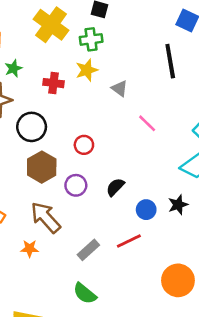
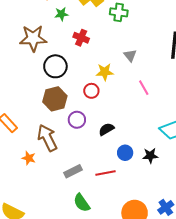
green star: (13, 68) -> (61, 14), moved
yellow star: (87, 70) -> (105, 72), moved
green semicircle: (85, 293) -> (82, 203), moved

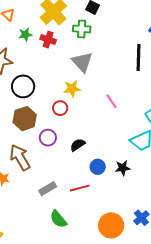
red cross: (81, 38) -> (48, 40), moved
gray triangle: (130, 55) -> (82, 62), moved, size x1.6

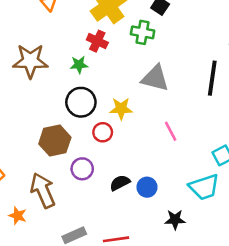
green star: (25, 35) -> (79, 65), moved
gray triangle: (82, 62) -> (155, 78), moved, turned -40
black circle: (23, 86) -> (81, 102), moved
blue circle: (98, 167) -> (147, 187), moved

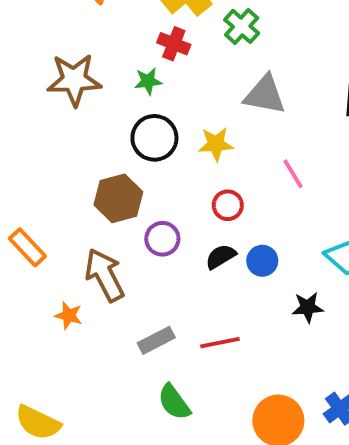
green cross: (143, 32) -> (242, 26), turned 35
red circle: (103, 132) -> (228, 205), moved

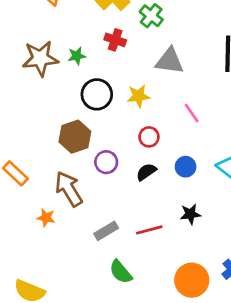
red cross: (174, 44) -> (115, 40), moved
green star: (148, 81) -> (77, 56), moved
blue circle: (262, 261) -> (186, 167), moved
black star: (308, 307) -> (190, 214), moved

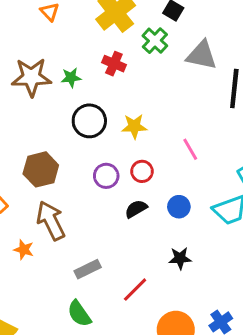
gray triangle: (170, 61) -> (202, 55), moved
brown hexagon: (75, 137) -> (41, 169), moved
purple circle: (106, 162) -> (106, 176), moved
red line: (149, 230) -> (135, 290), moved, turned -35
green semicircle: (121, 272) -> (79, 314), moved

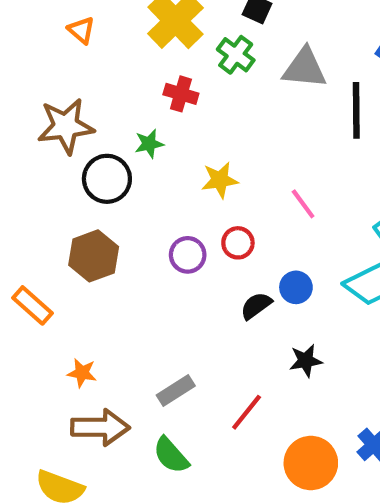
green star: (71, 78) -> (149, 144), moved
black circle: (89, 121) -> (107, 179), moved
black semicircle: (136, 209) -> (256, 306), moved
brown arrow: (51, 221) -> (100, 427), moved, turned 123

